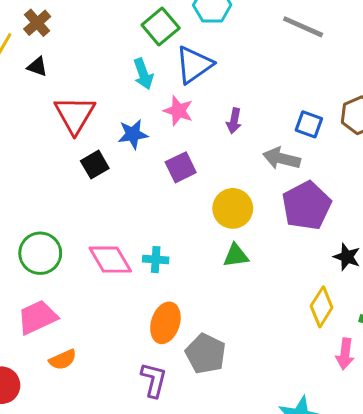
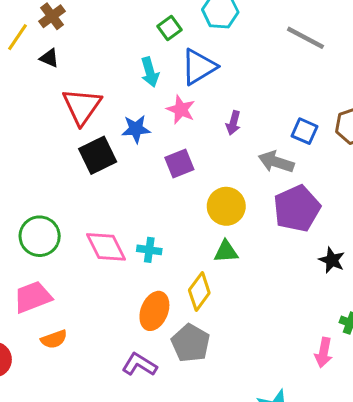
green square: (161, 27) -> (170, 28), size x0.7
black square: (95, 165) -> (98, 155), size x1.4
yellow diamond: (322, 307) -> (199, 292), moved
purple L-shape: (154, 380) -> (139, 365), turned -76

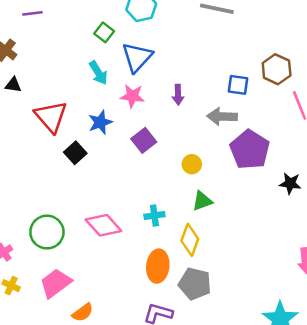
black square: (98, 155) -> (75, 153), size x0.7
yellow circle: (226, 206) -> (192, 164), size x0.6
cyan cross: (149, 250) -> (154, 215), moved

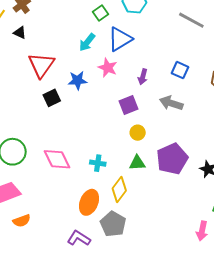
cyan arrow: (98, 73) -> (87, 42), turned 54
blue square: (238, 85) -> (180, 70), moved
purple square: (144, 140) -> (128, 105), moved
purple pentagon: (250, 150) -> (172, 159), moved

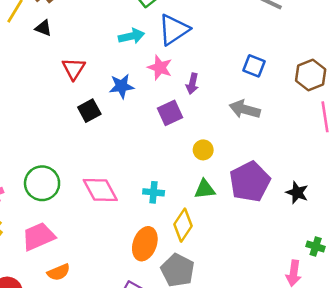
cyan arrow: (87, 42) -> (131, 36), turned -138
red triangle: (41, 65) -> (74, 69), size x0.7
purple arrow: (143, 77) -> (192, 84), moved
purple square: (128, 105) -> (170, 113), moved

